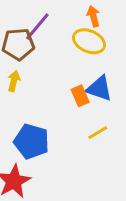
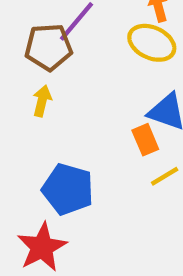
orange rectangle: (80, 96) -> (145, 140), moved

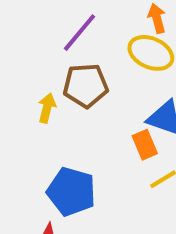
brown pentagon: (48, 47) -> (86, 86), moved

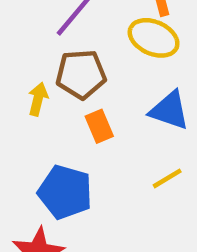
orange rectangle: (145, 145) -> (99, 126), moved

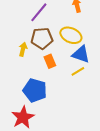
yellow ellipse: (154, 38) -> (71, 35), moved
yellow line: (167, 178) -> (78, 71), moved

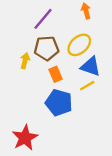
yellow ellipse: (71, 35) -> (79, 45), turned -65
blue pentagon: (35, 90) -> (59, 103), moved

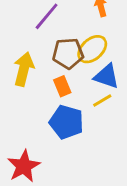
brown pentagon: (46, 48) -> (68, 53), moved
yellow arrow: (25, 61) -> (24, 69), size x1.6

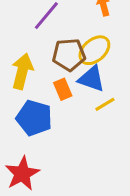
blue triangle: (107, 76) -> (91, 79), moved
blue pentagon: (67, 122) -> (34, 118), moved

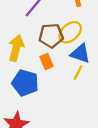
blue triangle: (91, 79) -> (80, 54), moved
yellow line: (105, 104) -> (78, 73), turned -32

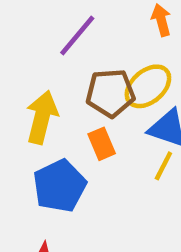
blue pentagon: (25, 83) -> (60, 186), turned 30

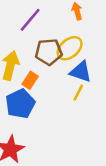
orange rectangle: (102, 144) -> (30, 80), moved, turned 56

